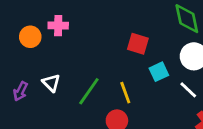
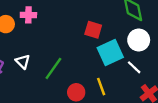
cyan square: (159, 72) -> (110, 52), size x1.6
yellow line: (125, 93) -> (101, 87), moved

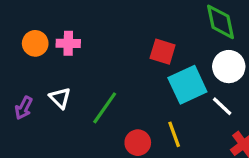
pink cross: (28, 15) -> (68, 43), moved

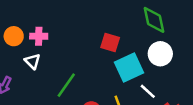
white triangle: (60, 98) -> (32, 61), moved
white line: (222, 106) -> (148, 91), moved

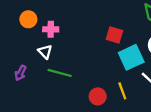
orange circle: (14, 36) -> (28, 19), moved
green line: (66, 85) -> (60, 73), moved, turned 70

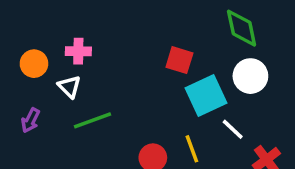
orange circle: (28, 19) -> (34, 64), moved
green line: (60, 73) -> (93, 120), turned -35

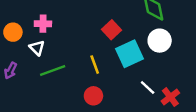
red square: (179, 60) -> (111, 30), turned 30
white line: (233, 129) -> (148, 87), moved
yellow line: (192, 149) -> (95, 65), moved

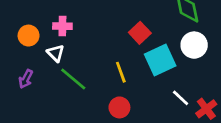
green line: (53, 71) -> (73, 79), turned 60

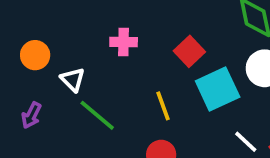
pink cross: (62, 26) -> (124, 42), moved

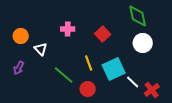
cyan square: (218, 89) -> (114, 69), moved
green line: (97, 115) -> (64, 75), moved

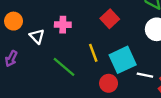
pink cross: (68, 29) -> (63, 25), moved
white line: (133, 82) -> (145, 75), turned -32
red circle: (88, 89) -> (109, 83), moved

